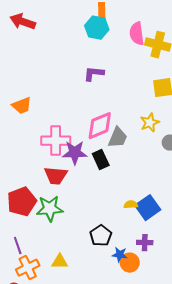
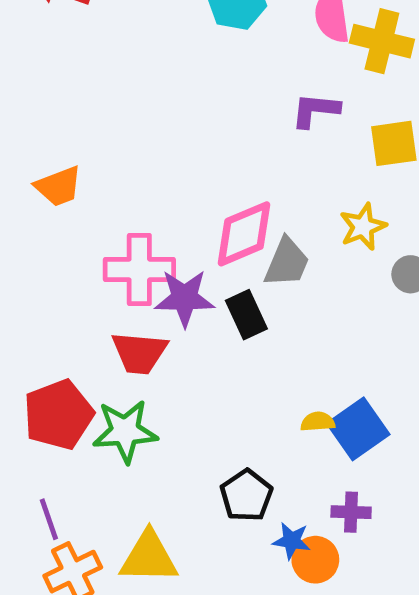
purple L-shape: (94, 74) -> (315, 110), moved
yellow triangle: (60, 262) -> (149, 557), size x1.5

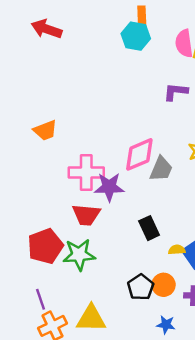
black rectangle: (246, 315) -> (149, 228), moved
blue star: (292, 541) -> (166, 325), moved
orange circle: (315, 560) -> (164, 285), moved

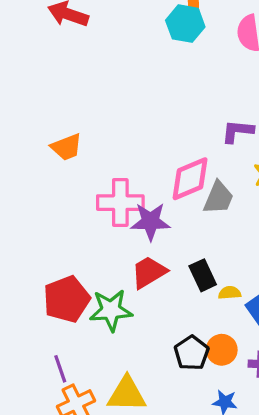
purple L-shape: (176, 92) -> (238, 131), moved
red trapezoid: (86, 215) -> (149, 272), moved, turned 144
yellow semicircle: (177, 250) -> (230, 293), moved

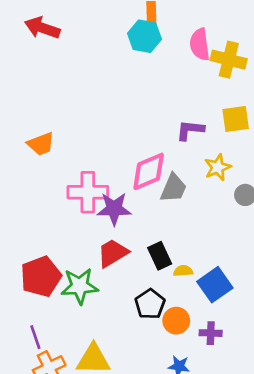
black pentagon: (192, 353) -> (150, 304), moved

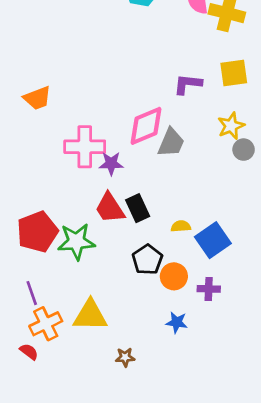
yellow star: (218, 167) -> (231, 126), moved
purple star: (114, 209) -> (111, 164), size x0.7
red trapezoid: (113, 253) -> (110, 208), turned -92
black rectangle: (160, 256) -> (138, 208), moved

